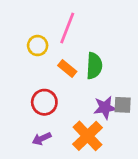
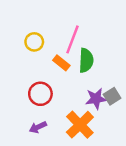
pink line: (67, 28) -> (73, 39), moved
gray square: (123, 105) -> (112, 96), turned -35

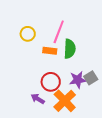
orange rectangle: (61, 63) -> (50, 51), turned -32
red circle: (40, 94) -> (51, 82), moved
purple arrow: (38, 127) -> (38, 99), moved, turned 56

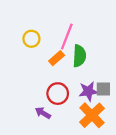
orange rectangle: (50, 51) -> (57, 58), turned -48
gray square: (91, 78) -> (103, 89), turned 32
orange cross: (65, 101) -> (92, 115), moved

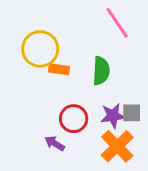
pink line: (67, 36) -> (117, 23), moved, turned -55
yellow circle: (31, 39) -> (40, 49), size x1.6
orange rectangle: (57, 58) -> (59, 69), moved, turned 49

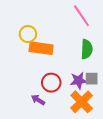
yellow circle: (40, 49) -> (28, 34), size x0.7
orange rectangle: (59, 69) -> (41, 48), size x1.6
green semicircle: (101, 71) -> (87, 49), moved

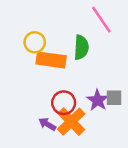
green semicircle: (87, 49) -> (81, 47), moved
purple star: (79, 81) -> (98, 100), turned -30
orange cross: (82, 102) -> (71, 122), moved

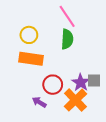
pink line: (101, 20) -> (67, 16), moved
orange rectangle: (51, 60) -> (31, 59), moved
orange cross: (71, 122) -> (75, 100), moved

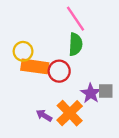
yellow circle: (29, 35) -> (23, 51), moved
red circle: (53, 85) -> (59, 71), moved
orange cross: (75, 100) -> (70, 113), moved

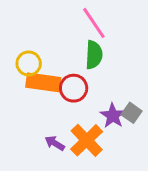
gray square: (106, 91) -> (132, 113), turned 35

